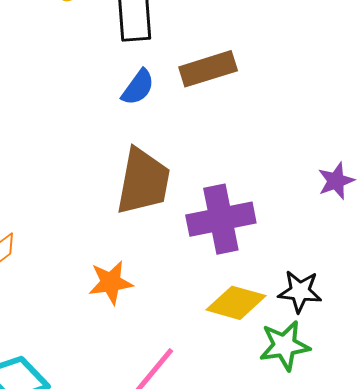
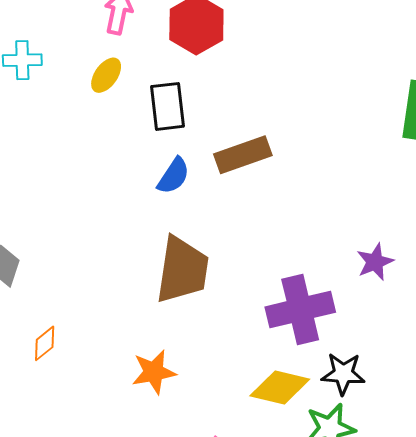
purple cross: (221, 219) -> (300, 310), moved

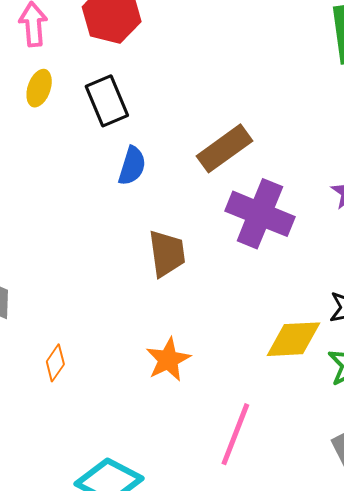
brown rectangle: (243, 155) -> (225, 148), moved
brown trapezoid: (182, 270) -> (167, 254), size x0.7
purple cross: (300, 310) -> (260, 214), moved, turned -38

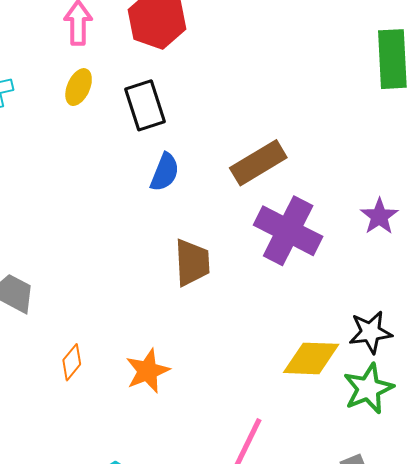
orange star: (168, 360) -> (148, 371), moved

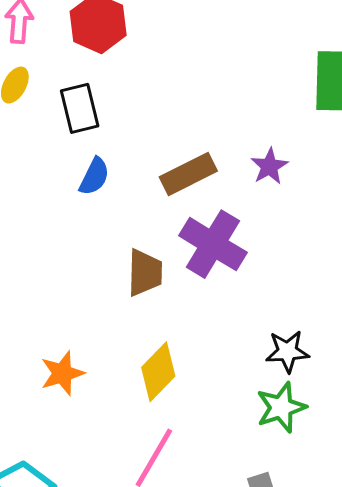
purple star: (379, 216) -> (269, 166), moved
brown trapezoid: (192, 263) -> (145, 273), moved
yellow diamond: (311, 358) -> (158, 372), moved, turned -52

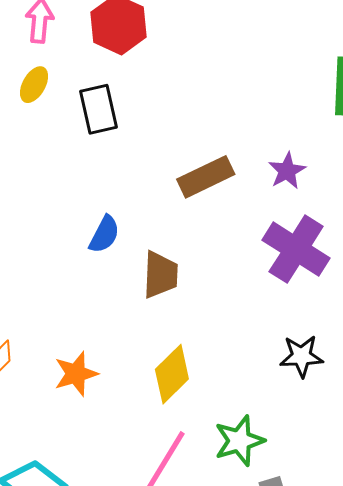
blue semicircle: (94, 176) -> (104, 234), moved
purple cross: (213, 244) -> (296, 249), moved
green star: (281, 407) -> (239, 441), moved

